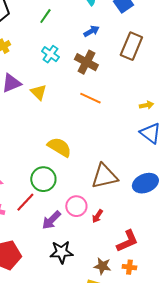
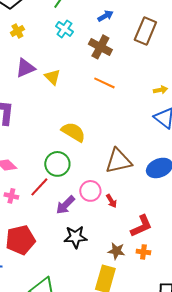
cyan cross: (50, 54) -> (64, 29), moved
red arrow: (97, 216) -> (111, 201), turned -64

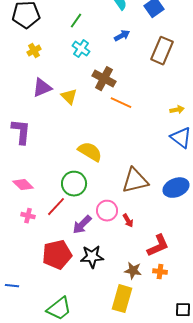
brown cross: (100, 47) -> (104, 79), moved
red pentagon: (20, 240) -> (57, 255), moved

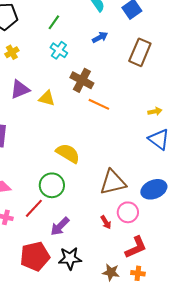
yellow triangle: (69, 97) -> (47, 98), turned -30
pink circle: (107, 211) -> (128, 212), moved

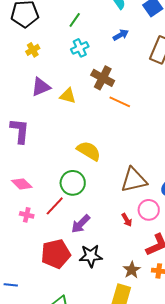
cyan cross: (59, 50) -> (80, 48), turned 30
brown star: (111, 272) -> (132, 270), turned 30

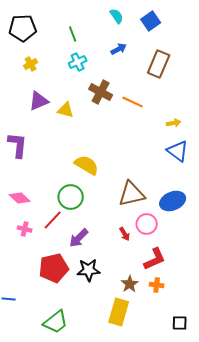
green line: (75, 20) -> (73, 34), turned -56
orange line: (120, 102) -> (133, 102), moved

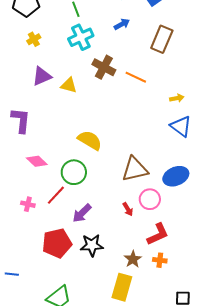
cyan cross: (78, 62) -> (81, 37), size x1.4
pink diamond: (20, 198) -> (37, 161), moved

